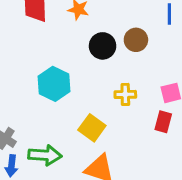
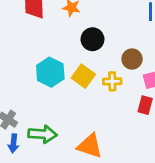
brown circle: (136, 40) -> (132, 59), moved
yellow square: (92, 128) -> (83, 76), moved

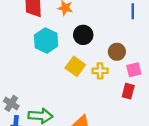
cyan hexagon: (50, 72) -> (46, 41), moved

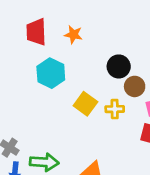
black circle: (83, 35) -> (119, 66), moved

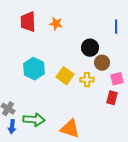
cyan hexagon: (51, 73) -> (34, 69), moved

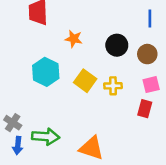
orange star: (56, 24) -> (74, 39), moved
brown circle: (102, 63) -> (147, 54), moved

